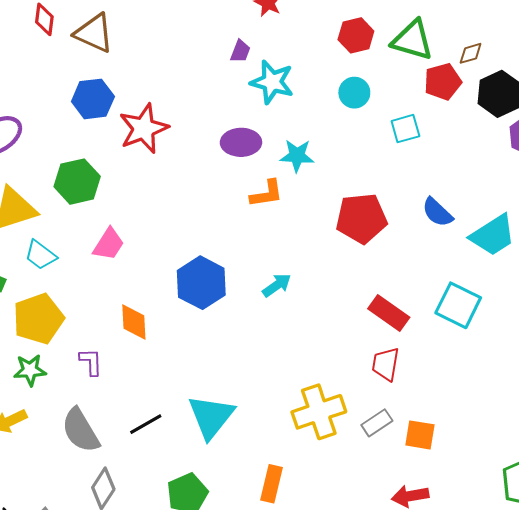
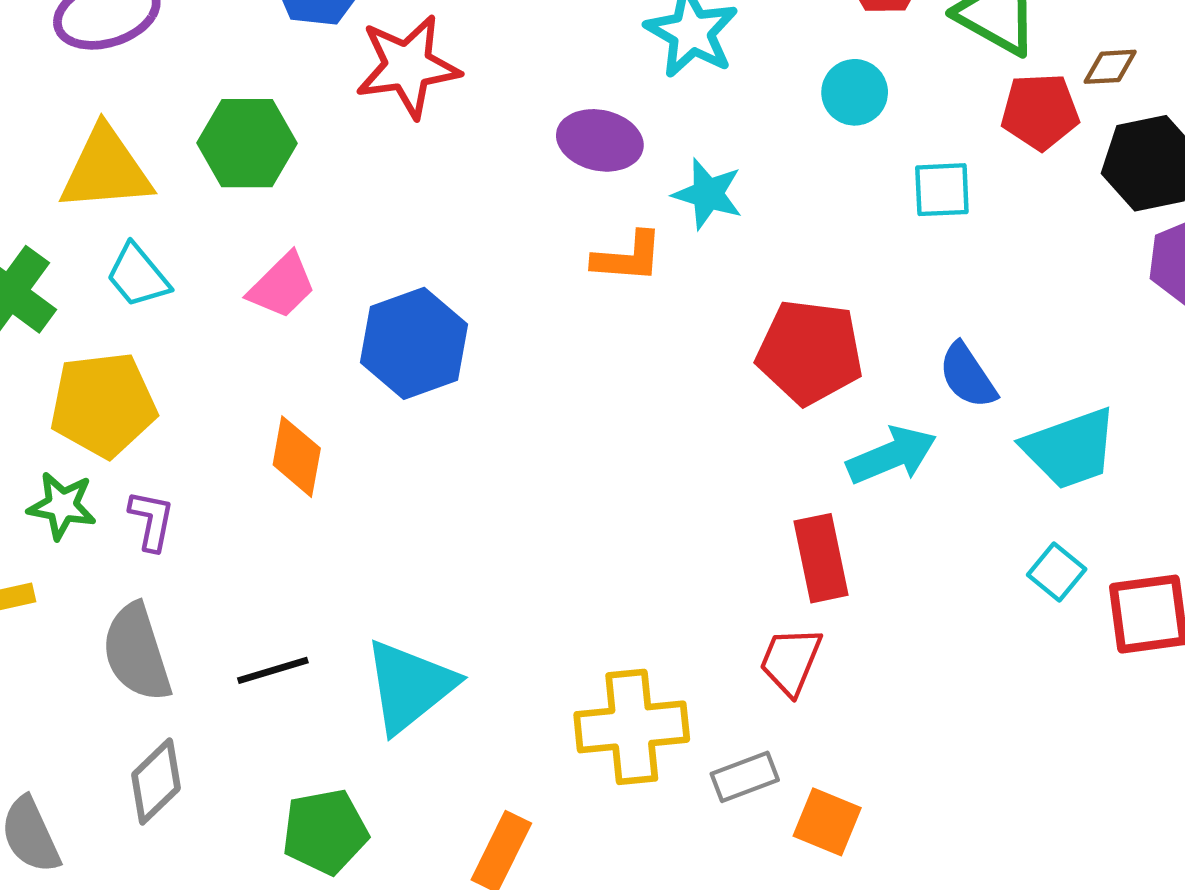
blue hexagon: (201, 283) -> (414, 343), moved
cyan arrow: (277, 285) -> (892, 455), moved, size x1.4
cyan square: (458, 305) -> (1057, 572), moved, size x0.6
red rectangle: (389, 313) -> (821, 558), turned 30
purple L-shape: (91, 362) -> (152, 520), moved

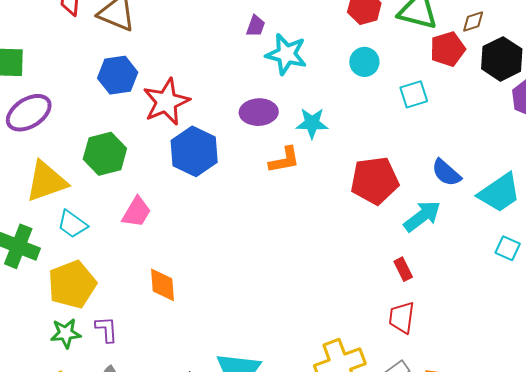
blue hexagon: (414, 343) -> (194, 151), moved
red rectangle: (821, 558) -> (403, 269), size x0.6

